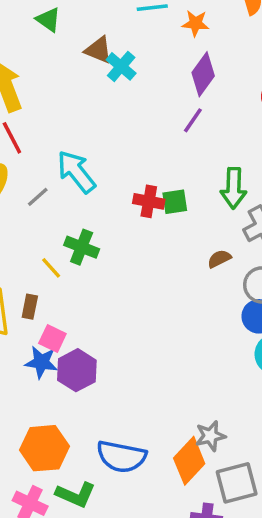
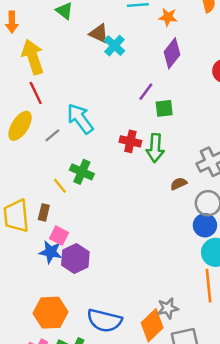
purple line: (193, 120) -> (146, 92), moved
green arrow: (234, 188) -> (155, 148), moved
green square: (175, 202) -> (164, 108), moved

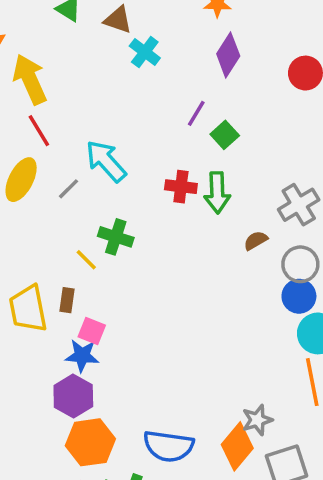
brown triangle: (99, 33) -> (118, 20), moved
green square: (164, 108) -> (225, 135), turned -30
purple hexagon: (75, 259) -> (73, 396), moved

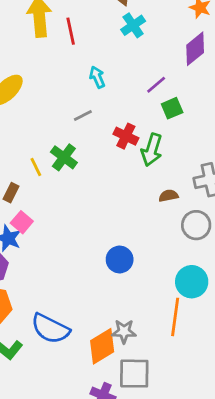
red line: (39, 131) -> (71, 31), moved
cyan arrow: (106, 161) -> (97, 77), moved, size x0.6
gray line: (69, 189) -> (83, 115), moved
blue circle: (299, 296) -> (120, 260), moved

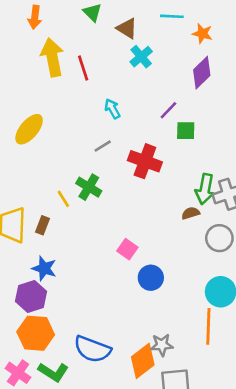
green square: (172, 108) -> (186, 131), turned 30
red cross: (126, 136) -> (145, 161), size x1.4
green arrow: (152, 150) -> (205, 189), moved
pink square: (22, 222) -> (127, 249), moved

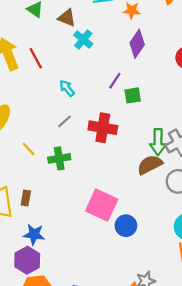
green cross: (89, 187) -> (59, 158), turned -30
yellow line: (63, 199) -> (28, 149), moved
brown semicircle: (191, 213) -> (150, 165), size x1.6
pink square: (127, 249) -> (102, 205), size x1.8

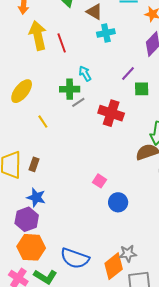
cyan cross: (83, 39) -> (106, 33), turned 30
green cross: (59, 158) -> (70, 89), moved
pink square: (102, 205) -> (100, 181), size x0.5

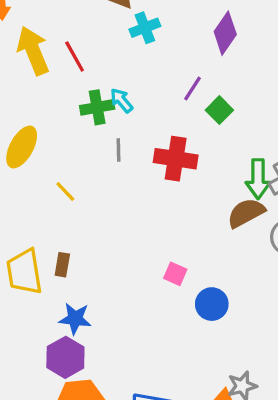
green cross: (70, 89) -> (97, 107), moved
green square: (142, 89) -> (219, 110), turned -35
gray line: (78, 102) -> (118, 150), turned -48

